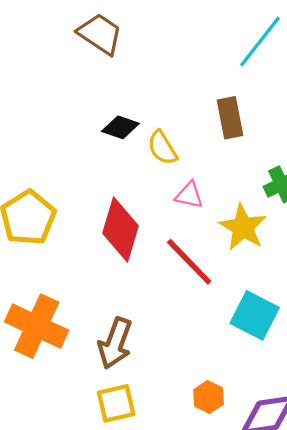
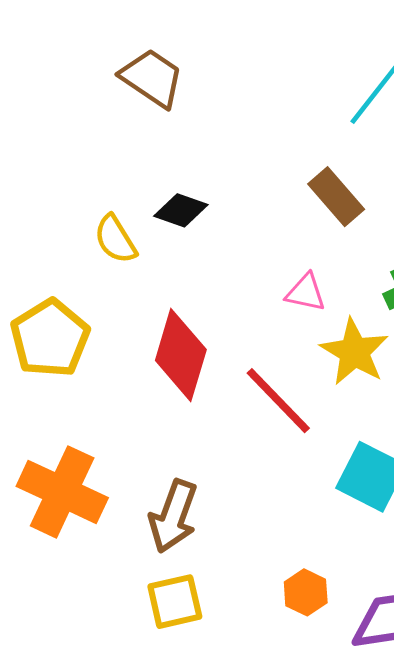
brown rectangle: (230, 118) -> (336, 197), turned -30
yellow semicircle: (162, 148) -> (115, 239), moved
pink triangle: (189, 195) -> (306, 293), moved

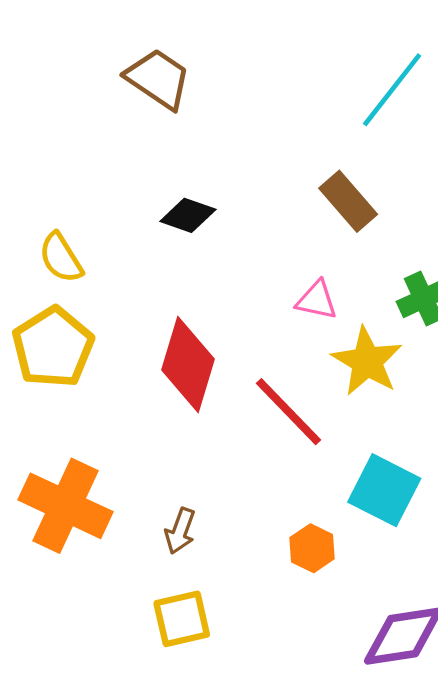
yellow semicircle: (115, 239) -> (61, 258), moved
brown arrow: (173, 516) -> (180, 531), size x0.6
orange hexagon: (306, 592) -> (312, 548), moved

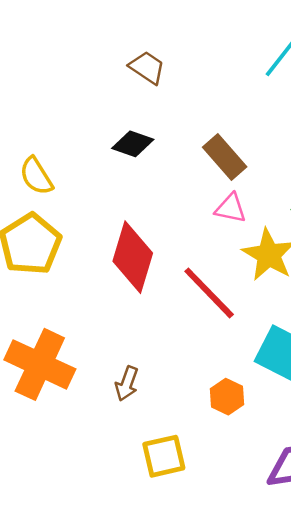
brown trapezoid: (158, 79) -> (147, 68), moved, size x0.7
brown rectangle: (348, 201) -> (225, 157), moved
yellow square: (182, 619) -> (164, 456), moved

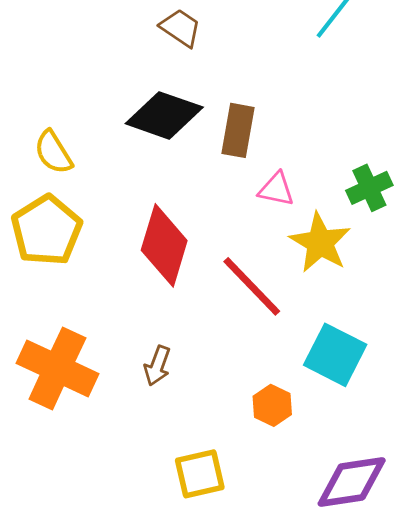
black diamond: (133, 144) -> (164, 115), size x1.6
brown rectangle: (225, 157) -> (238, 130), moved, turned 51
brown arrow: (127, 384) -> (157, 366), moved

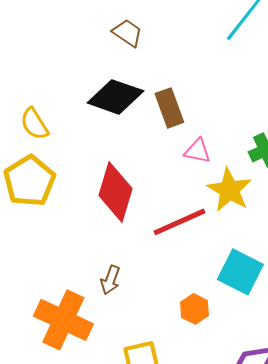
brown rectangle: (238, 130) -> (169, 108), turned -30
red line: (252, 286) -> (179, 222), turned -70
orange cross: (57, 368) -> (63, 320), moved

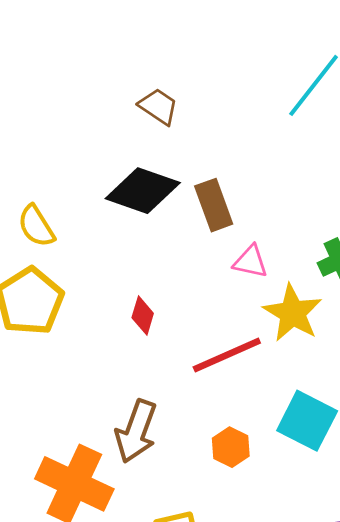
red diamond: (115, 192) -> (143, 316), size x0.5
brown arrow: (110, 280) -> (136, 431), size x1.6
orange hexagon: (194, 309) -> (231, 447), moved

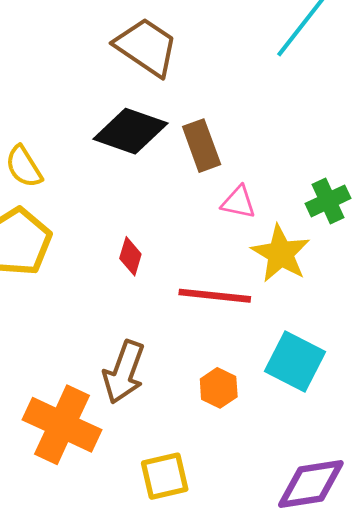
brown trapezoid: (158, 106) -> (146, 47), size x1.6
red line: (227, 355) -> (215, 296), turned 30

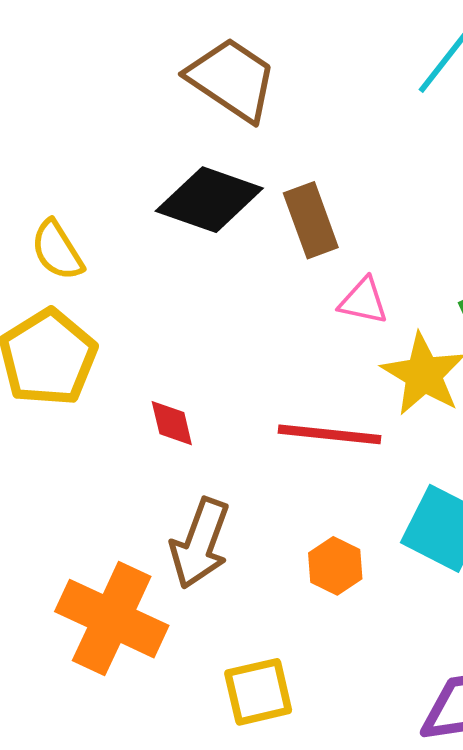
red diamond: (130, 256) -> (172, 423), moved, turned -30

